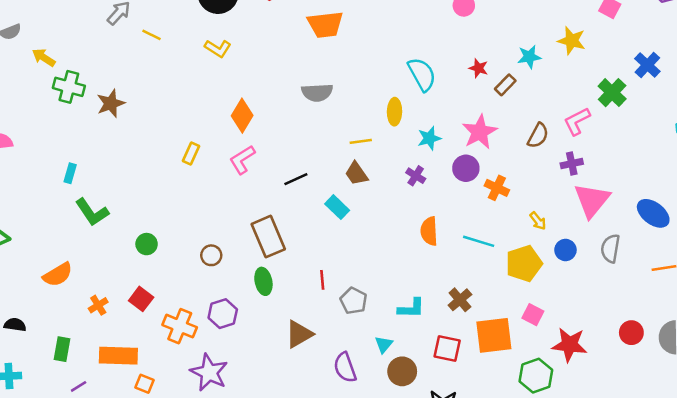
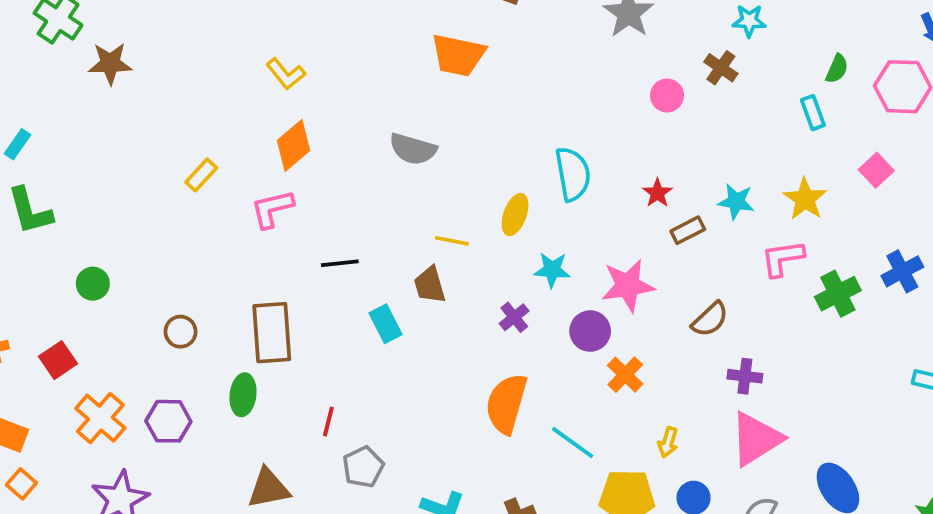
yellow L-shape: (218, 48) -> (286, 74), moved
pink L-shape: (577, 121) -> (782, 258), moved
yellow arrow: (538, 221) -> (668, 442), turned 36
orange semicircle: (429, 231) -> (506, 404), size x1.4

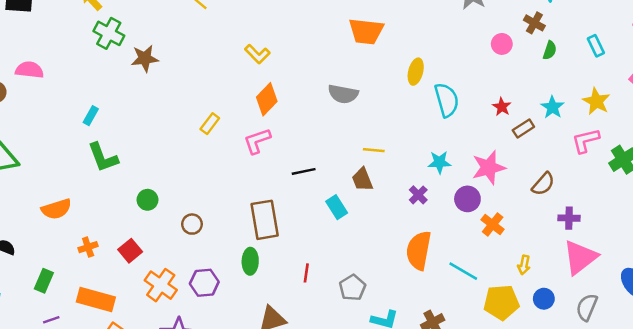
green semicircle: (837, 69) -> (550, 50), moved
cyan star: (736, 202) -> (552, 107), turned 30
yellow ellipse: (515, 215) -> (416, 72), moved
brown circle: (181, 332) -> (192, 224), moved
gray pentagon: (363, 467) -> (353, 288), moved

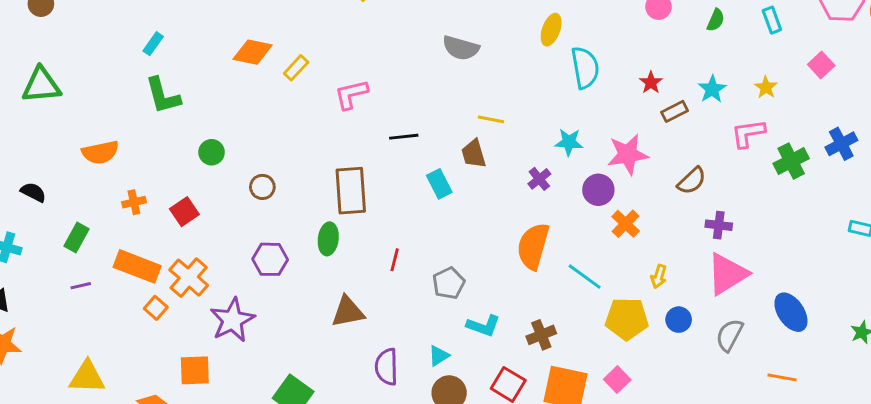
orange diamond: (267, 99) -> (253, 52), moved, turned 52
yellow star: (596, 101) -> (766, 87), size x0.7
orange cross: (161, 285) -> (189, 278), moved

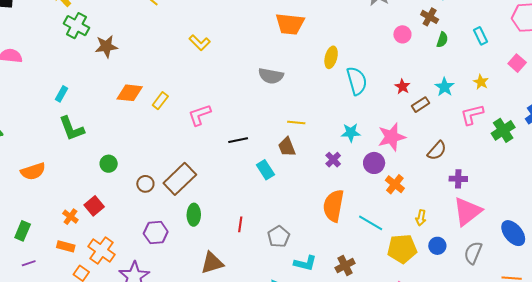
brown rectangle: (351, 191) -> (180, 179), moved, turned 56
orange cross: (134, 202) -> (70, 217), moved, turned -35
orange rectangle: (137, 266) -> (66, 246), size x0.6

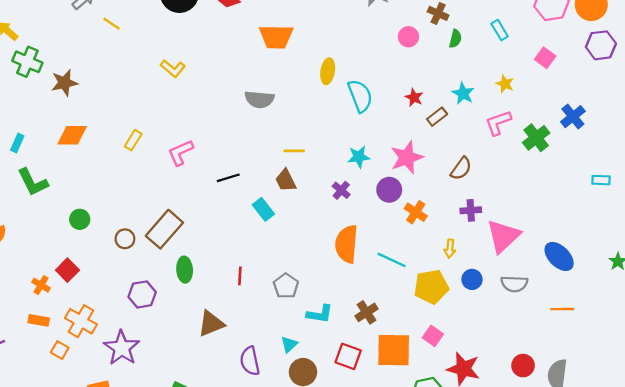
orange diamond: (130, 93) -> (72, 135), moved
purple cross: (458, 179) -> (471, 210), moved
gray semicircle: (473, 253) -> (514, 284), turned -105

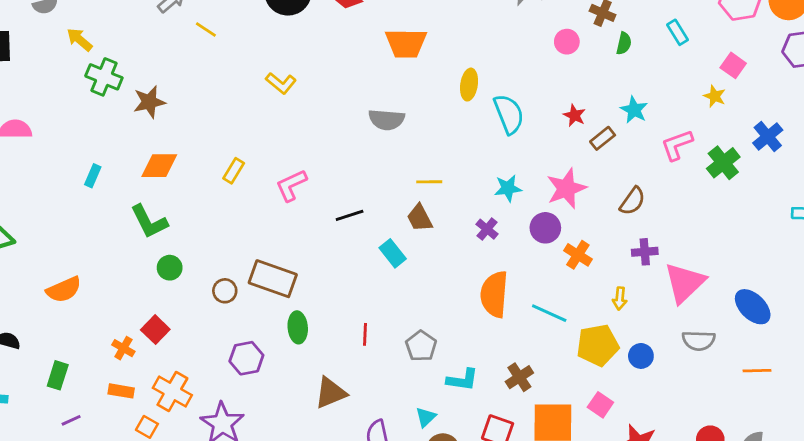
yellow star: (505, 84) -> (715, 96), moved
green L-shape: (33, 182) -> (149, 222), moved
brown rectangle: (164, 229) -> (273, 279), turned 69
blue circle: (472, 279) -> (641, 356), moved

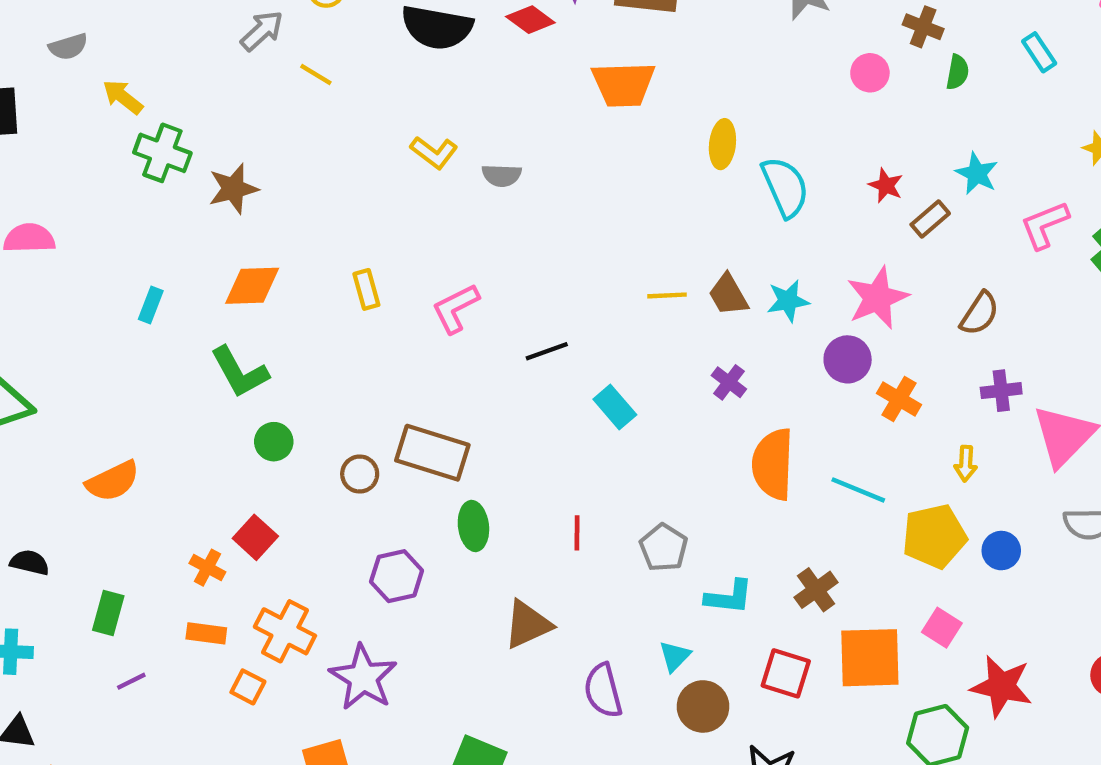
gray semicircle: (387, 120) -> (502, 175), moved, size x0.7
yellow rectangle: (234, 171) -> (366, 289), turned -45
brown trapezoid: (420, 218) -> (728, 295), moved
purple cross: (487, 229) -> (729, 382), moved

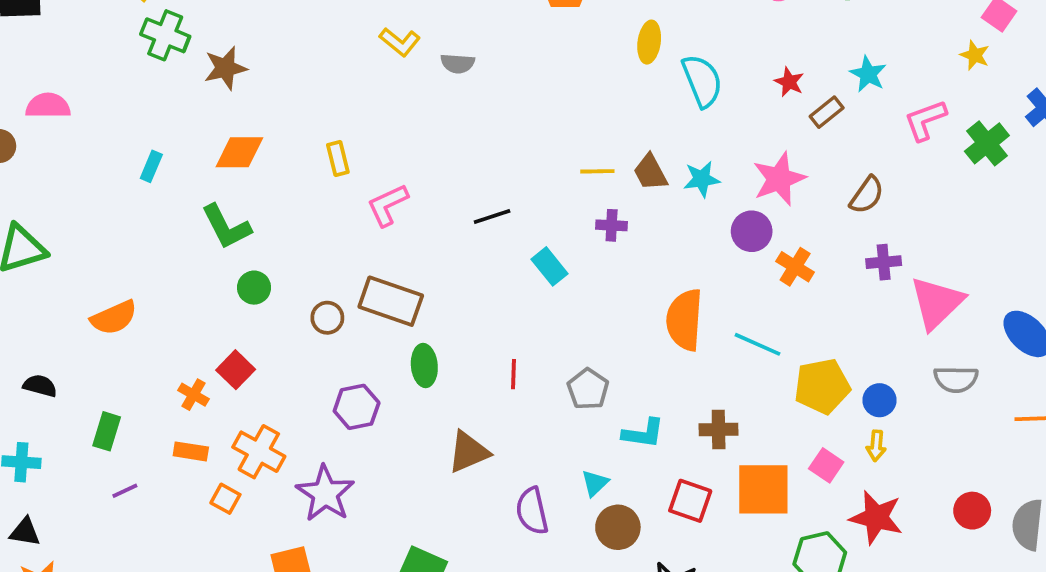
pink L-shape: (456, 308) -> (388, 205), moved
purple cross: (729, 382) -> (612, 225), moved, turned -36
yellow arrow: (966, 464) -> (876, 446), moved
brown cross: (816, 590) -> (719, 429), turned 33

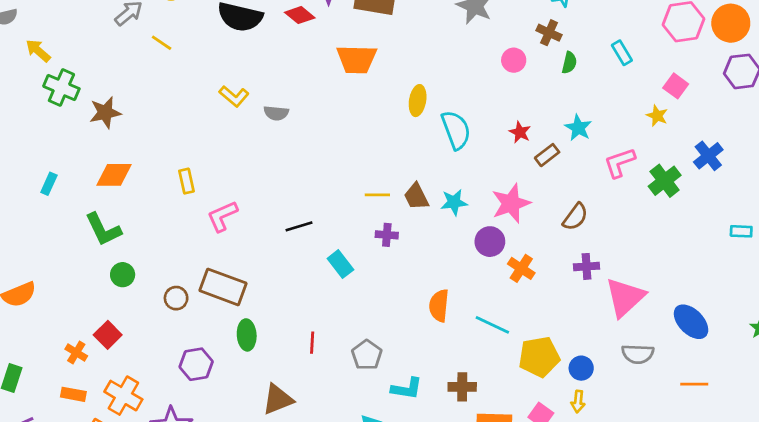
orange semicircle: (684, 320) -> (439, 306), size x0.7

